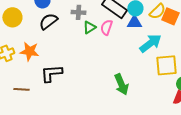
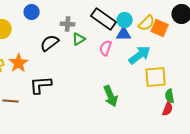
black semicircle: (48, 21) -> (50, 43), moved
pink semicircle: (106, 27) -> (106, 48), moved
orange star: (29, 51) -> (19, 63), turned 30

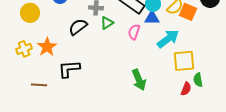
red semicircle: (168, 109) -> (186, 89), moved

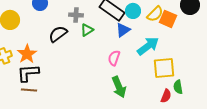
blue triangle: (152, 18) -> (123, 30), moved, turned -35
pink semicircle: (134, 32) -> (114, 58), moved
black L-shape: (69, 69) -> (28, 73), moved
brown line: (39, 85) -> (29, 90), moved

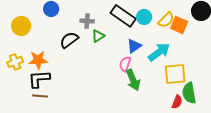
blue triangle: (123, 30) -> (134, 46), moved
orange star: (27, 54) -> (38, 60), turned 30
green arrow: (119, 87) -> (133, 80), moved
green semicircle: (178, 87) -> (189, 93), size x1.5

